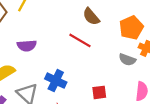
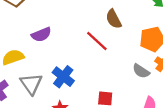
purple semicircle: (27, 46) -> (41, 35), turned -30

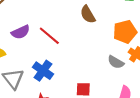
red line: (97, 41) -> (49, 36), moved

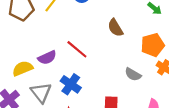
purple semicircle: (21, 32) -> (47, 58), moved
gray semicircle: (116, 62) -> (133, 74), moved

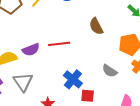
red line: (77, 49) -> (59, 44), turned -50
blue cross: (71, 84) -> (73, 79), moved

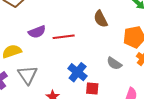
purple semicircle: (31, 50) -> (37, 32), moved

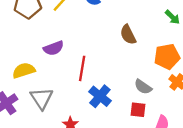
red line: (64, 37) -> (82, 68), moved, turned -75
red square: (92, 89) -> (138, 110), moved

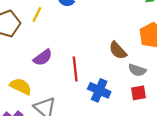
brown semicircle: (128, 35) -> (118, 50), moved
yellow semicircle: (24, 70) -> (21, 86), turned 60

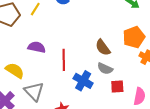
purple semicircle: (43, 58) -> (37, 47), turned -138
gray semicircle: (137, 70) -> (105, 69), moved

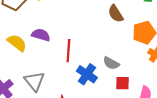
brown semicircle: (103, 48) -> (116, 14), moved
yellow semicircle: (15, 71) -> (17, 43), moved

